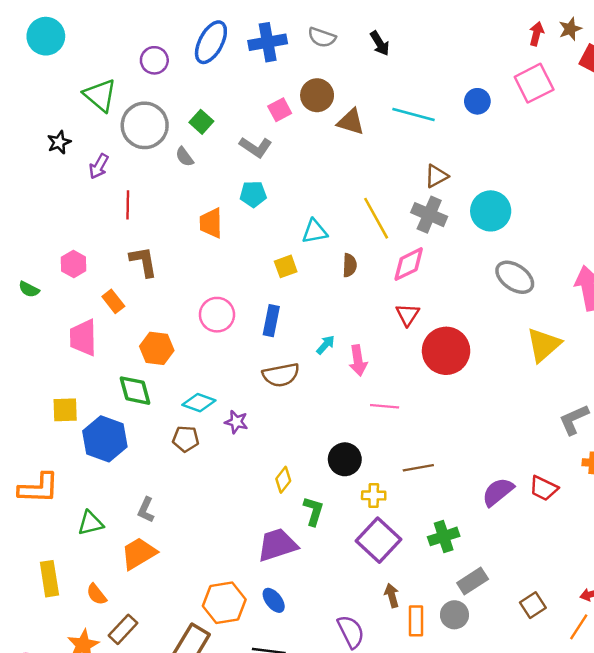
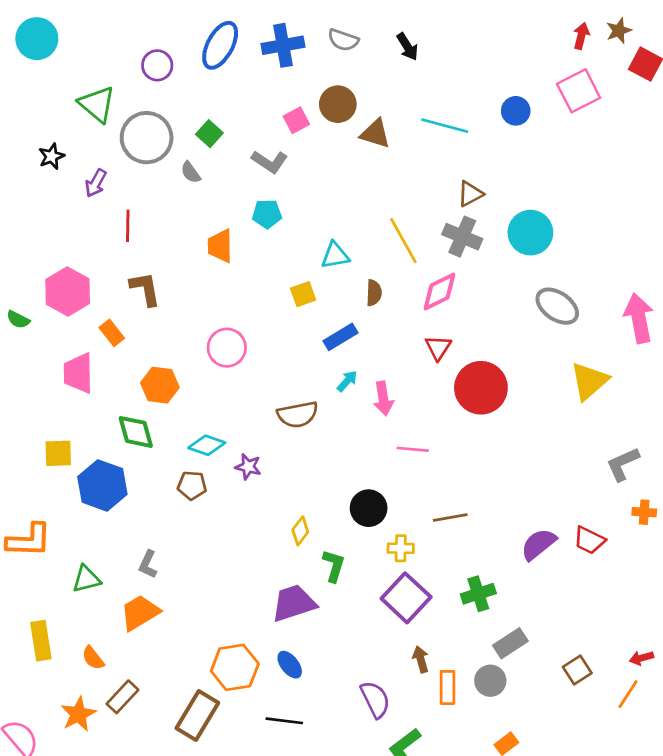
pink hexagon: (74, 264) -> (68, 291), size x1.6
blue rectangle: (271, 321) -> (340, 337), moved, turned 48

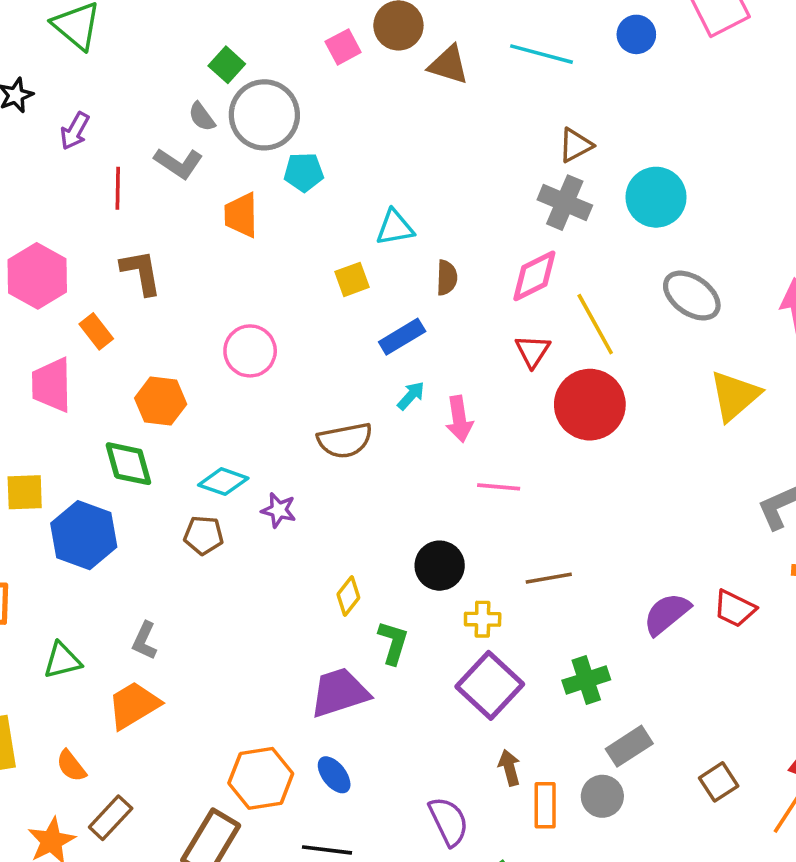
gray circle: (147, 138) -> (264, 115), moved
gray L-shape: (270, 162) -> (179, 163), moved
yellow line: (403, 241) -> (595, 324), moved

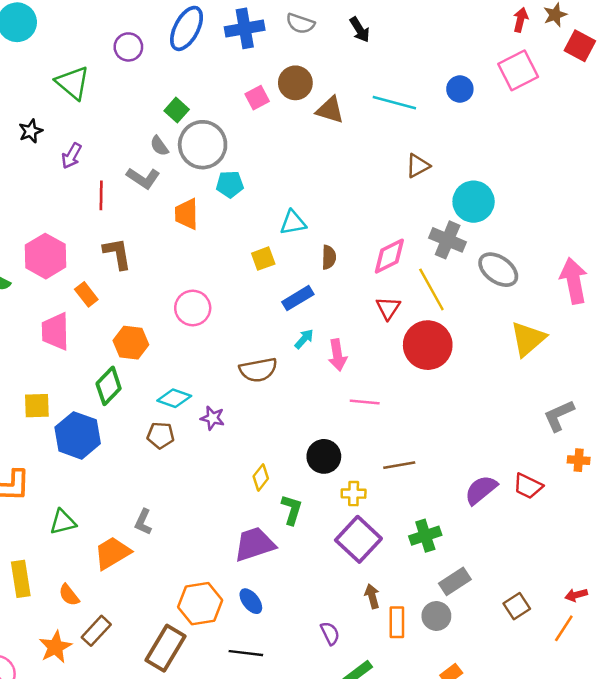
gray cross: (565, 203) -> (448, 240), moved
green diamond: (128, 464) -> (109, 386), turned 60
gray L-shape: (145, 641) -> (143, 522), moved
purple semicircle: (449, 821) -> (330, 633), size x0.7

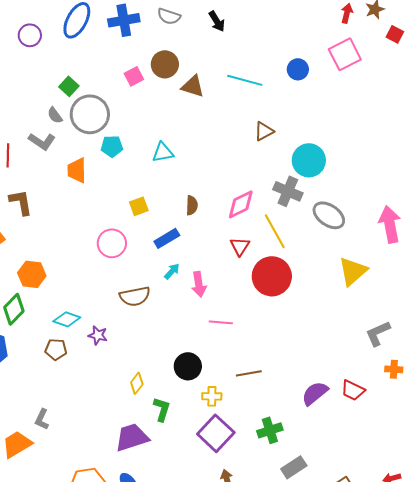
red square: (580, 46) -> (395, 34), size x0.7
cyan triangle: (293, 223) -> (163, 152), moved
pink circle: (193, 308) -> (112, 243), moved

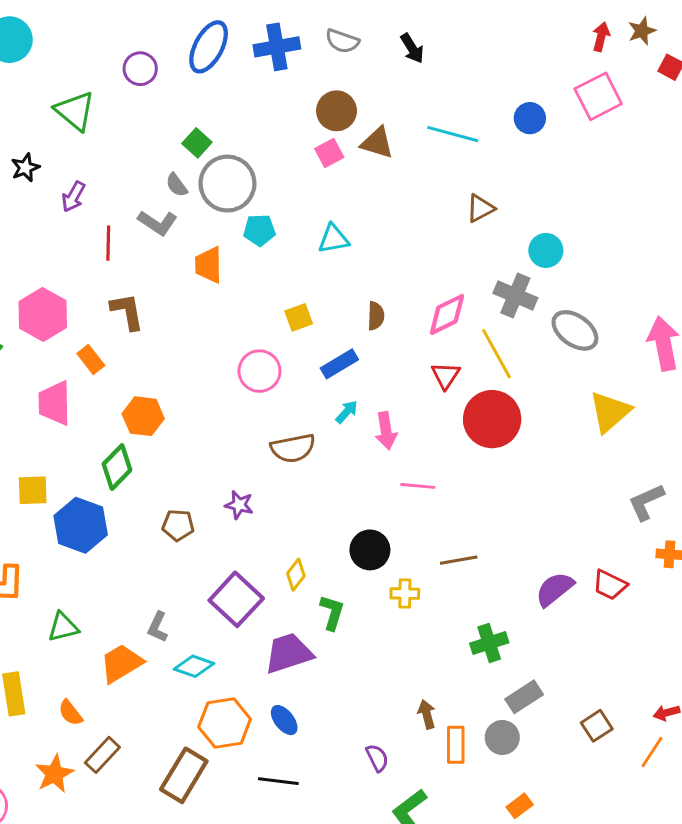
pink square: (134, 76) -> (329, 153), moved
cyan circle: (309, 160) -> (546, 250), size x0.7
cyan diamond: (67, 319) -> (194, 666), moved
purple square: (216, 433) -> (236, 599), moved

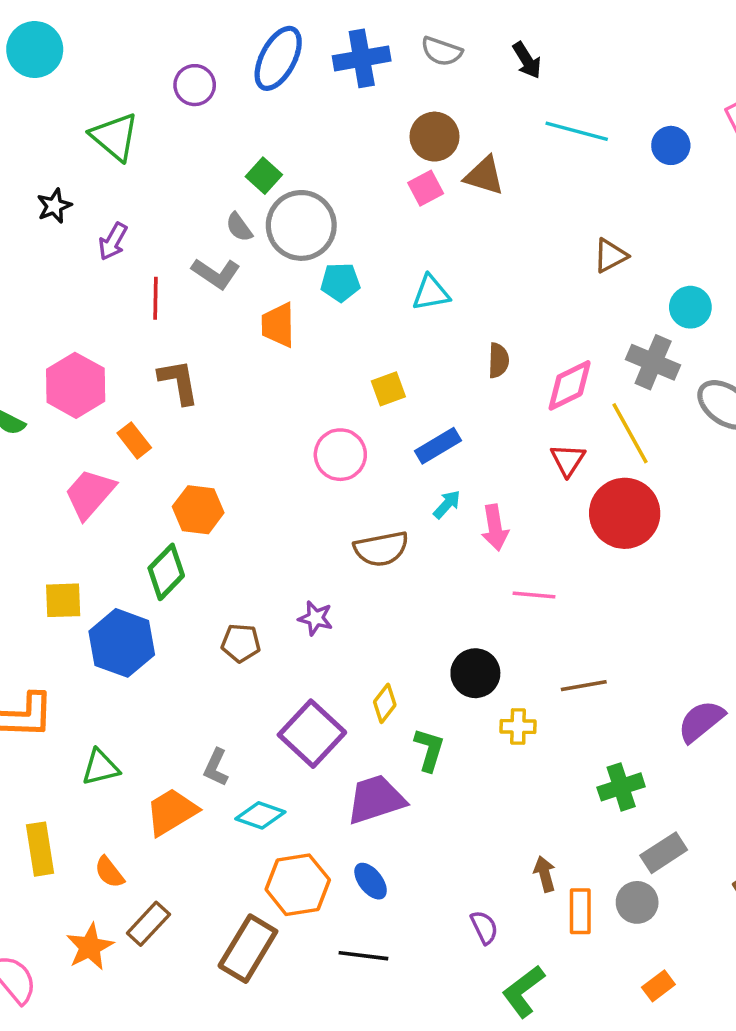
cyan line: (453, 134) -> (577, 131), moved
brown semicircle: (376, 316) -> (498, 360), moved
pink trapezoid: (54, 403) -> (90, 494), turned 42

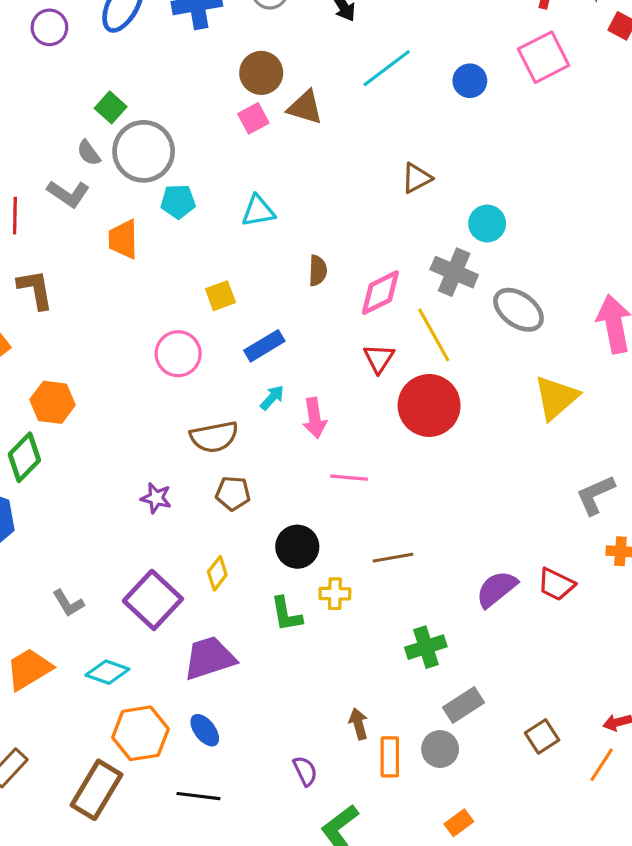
cyan line: (577, 131) -> (387, 68), turned -52
brown pentagon: (241, 643) -> (233, 493), moved
green L-shape: (429, 750) -> (286, 614), moved, turned 153
gray L-shape: (216, 767) -> (68, 603), moved, turned -56

